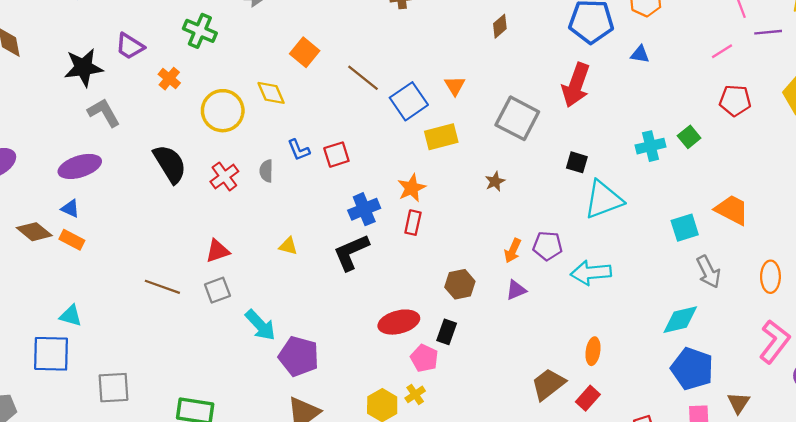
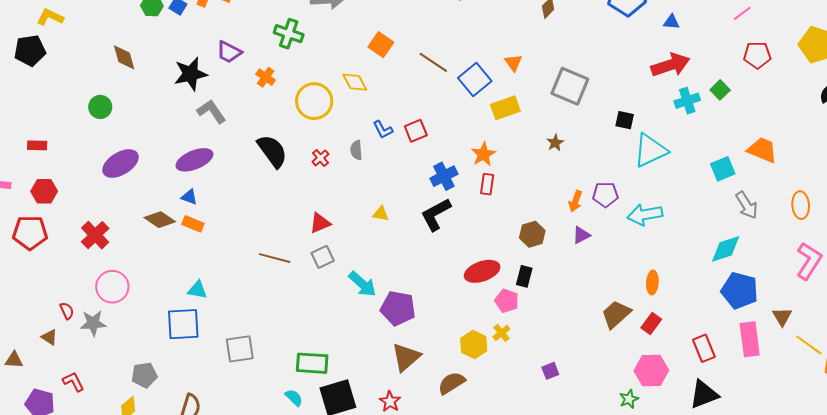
red arrow: (576, 85) -> (670, 65), moved, turned -123
red cross: (224, 176) -> (320, 158), size x0.7

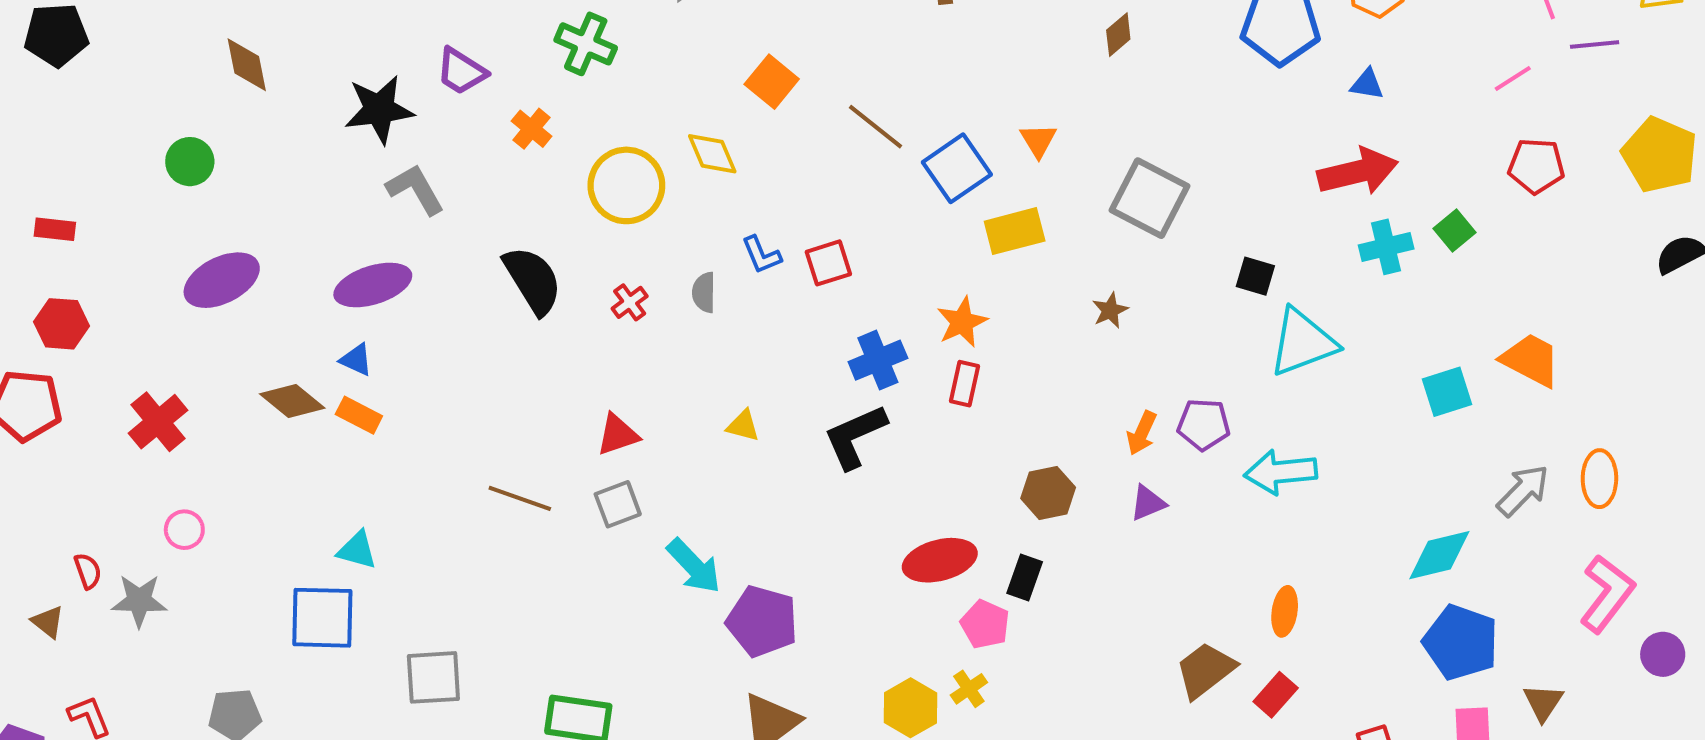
gray arrow: (747, 205) -> (1523, 490), moved, turned -108
pink circle: (112, 287) -> (184, 530), size x0.6

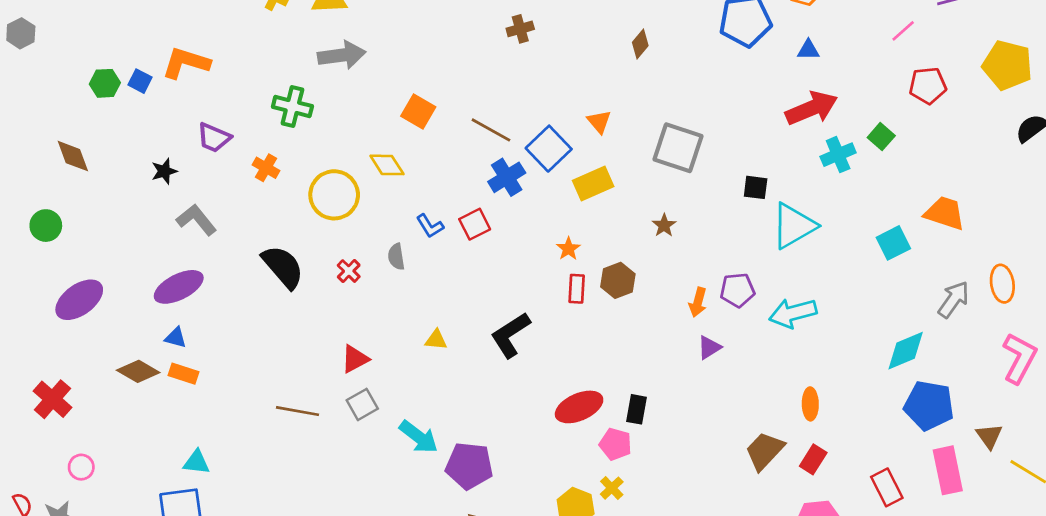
black star: (379, 109) -> (164, 171), size x0.6
orange star: (962, 322) -> (568, 249), size x0.7
blue cross: (878, 360) -> (507, 177), moved
brown hexagon: (1048, 493) -> (618, 280), moved

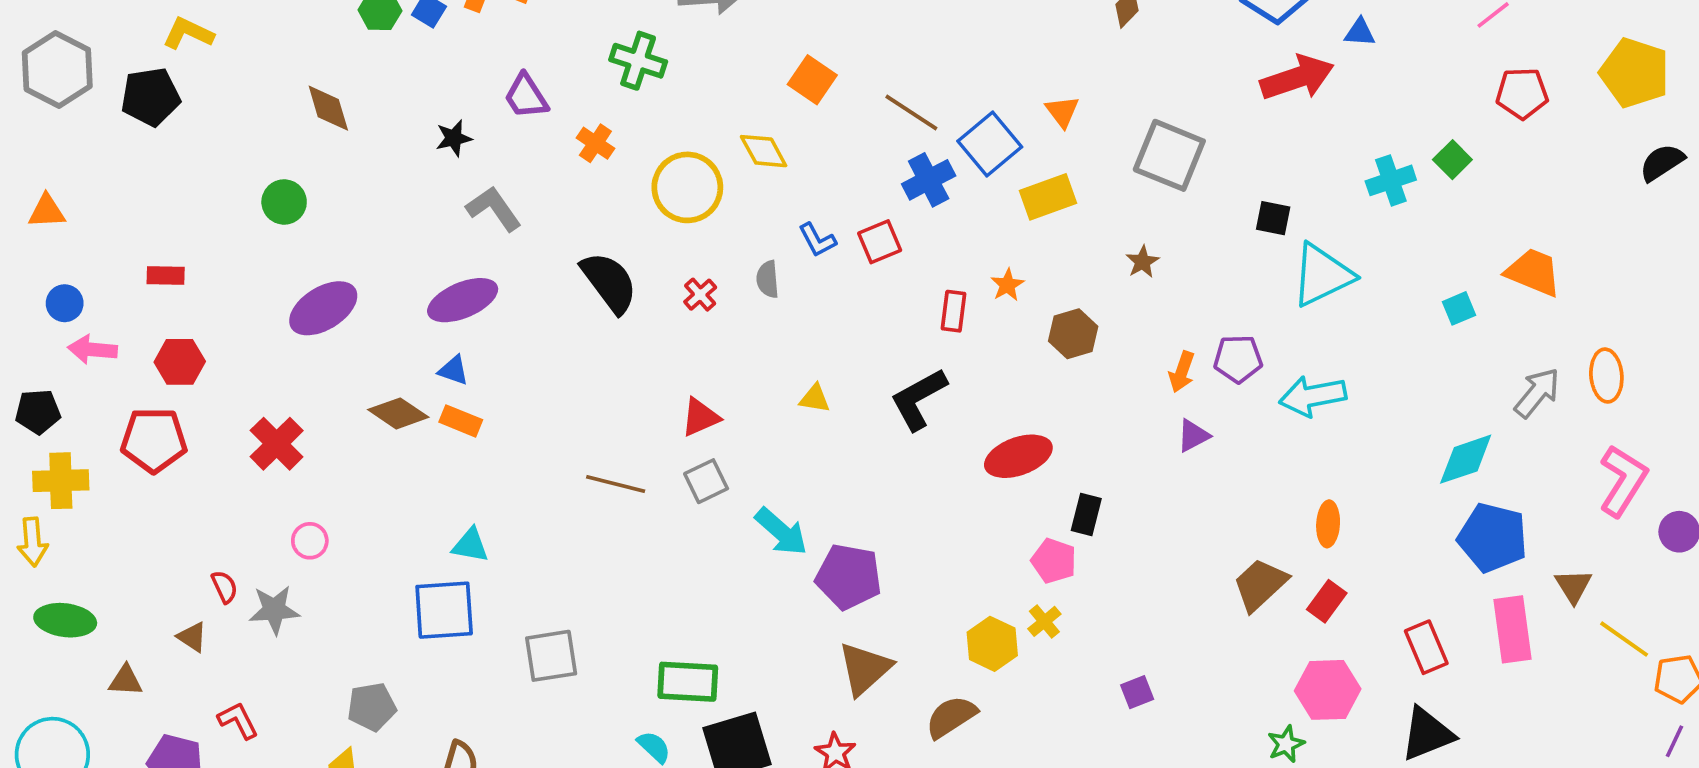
red arrow: (812, 108) -> (1297, 78), moved
purple trapezoid: (214, 138) -> (526, 96), turned 30
cyan square: (893, 243) -> (1459, 308), size x0.7
red rectangle: (577, 289) -> (953, 311), moved
red ellipse: (579, 407) -> (1018, 456), moved

